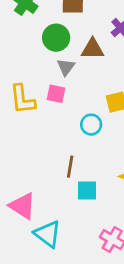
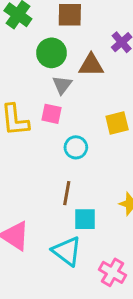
cyan circle: (91, 125) -> (76, 147), moved
cyan triangle: (48, 234) -> (67, 251), moved

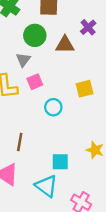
gray triangle: (62, 85) -> (23, 60), moved
pink square: (51, 114) -> (35, 82), turned -35
brown line: (67, 193) -> (20, 142), moved

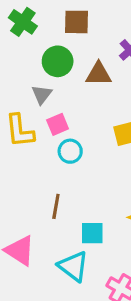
cyan circle: (53, 107) -> (70, 151), moved
brown line: (20, 142) -> (56, 206), moved

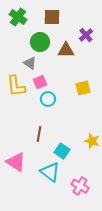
gray triangle: (42, 94) -> (30, 63), turned -32
cyan square: (92, 233) -> (62, 151), turned 35

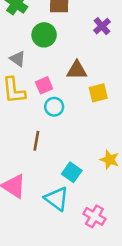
brown triangle: (66, 50) -> (77, 70), moved
gray triangle: (30, 63) -> (18, 59), moved
brown line: (39, 134) -> (36, 141), moved

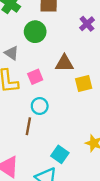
cyan circle: (54, 107) -> (40, 106), moved

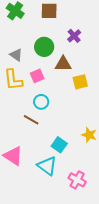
purple cross: (87, 24) -> (74, 36), moved
green circle: (35, 32) -> (44, 47), moved
brown line: (28, 126) -> (31, 120), turned -70

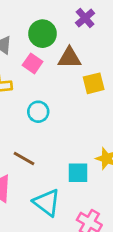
pink square: (37, 76) -> (33, 63), moved, turned -32
brown line: (31, 120) -> (24, 159), moved
cyan square: (59, 145) -> (78, 173), moved, turned -35

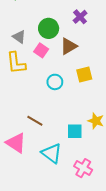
brown triangle: (69, 58) -> (69, 46), turned -30
yellow square: (94, 83) -> (84, 75), moved
cyan circle: (38, 112) -> (55, 82), moved

